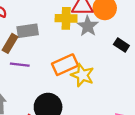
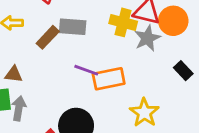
purple line: (20, 65) -> (86, 70), moved
yellow star: (82, 75) -> (144, 113), moved

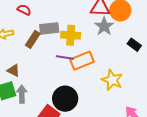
yellow cross: (123, 22) -> (71, 35), moved
brown triangle: (14, 74) -> (13, 70), turned 32

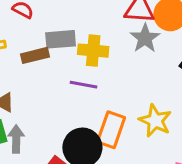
brown rectangle: (33, 39) -> (35, 55), turned 42
orange rectangle: (82, 61) -> (111, 130), moved, turned -50

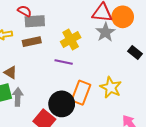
gray rectangle: (61, 39) -> (35, 21), moved
yellow cross: (93, 51) -> (71, 40), turned -36

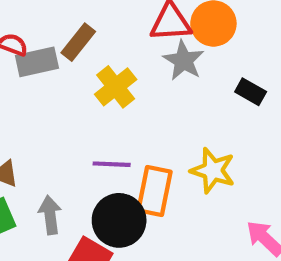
brown rectangle: (32, 42) -> (78, 42), moved, turned -30
purple line: (64, 62) -> (112, 164), moved
gray arrow: (18, 97) -> (50, 215), moved

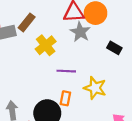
purple line: (112, 164) -> (66, 71), moved
orange rectangle: (155, 191) -> (65, 98), size x0.6

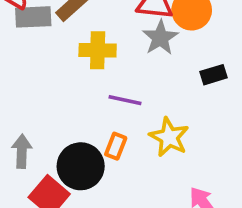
yellow cross: (46, 45) -> (98, 50), turned 30
black rectangle: (114, 48) -> (214, 75), turned -56

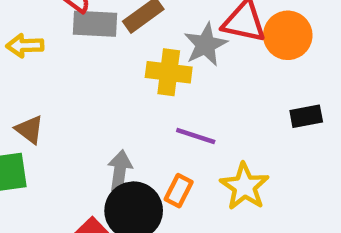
gray star: (160, 38) -> (206, 45), moved
gray arrow: (22, 151) -> (120, 171), moved

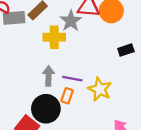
purple line: (196, 136) -> (72, 79), moved
gray arrow: (120, 171) -> (48, 76), moved

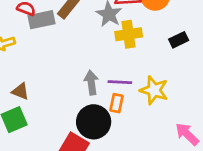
yellow cross: (54, 37) -> (129, 34), moved

